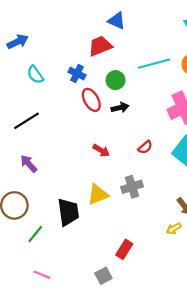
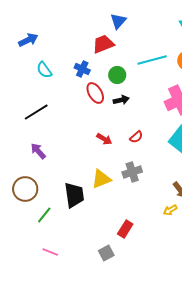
blue triangle: (117, 21) -> (118, 21), turned 48
red semicircle: (145, 147) -> (136, 137), moved

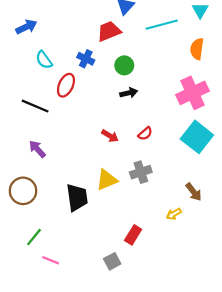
cyan line: (152, 60) -> (162, 25), moved
red ellipse: (95, 93) -> (66, 85), moved, turned 55
black line: (36, 112) -> (35, 106), turned 55
yellow arrow: (170, 210) -> (174, 214), moved
green line: (44, 215) -> (34, 237), moved

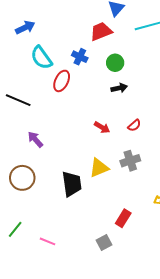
cyan semicircle: (44, 60) -> (41, 58), size x1.4
black line: (35, 106) -> (18, 100), moved
green line: (34, 237) -> (15, 229), moved

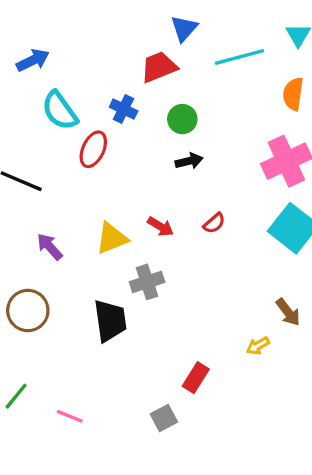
gray cross: (130, 161) -> (147, 282), moved
yellow triangle: (99, 168) -> (112, 238), moved

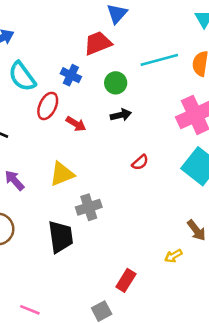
cyan line: (239, 57) -> (159, 60), moved
red arrow: (160, 227) -> (76, 124), moved

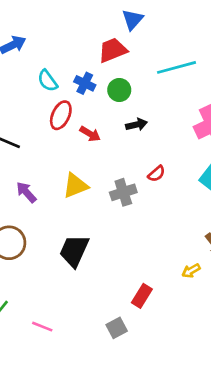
cyan semicircle: (22, 76) -> (48, 81), moved, size x0.7
green circle: (116, 83) -> (119, 90), moved
gray cross: (89, 207) -> (123, 192), moved
black trapezoid: (61, 237) -> (74, 251), turned -148

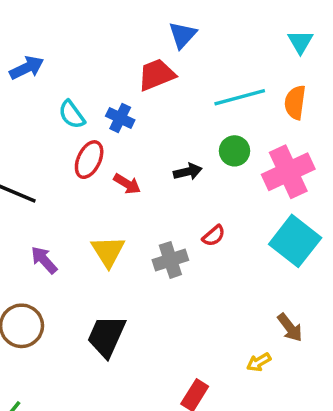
green circle: (119, 90) -> (234, 151), moved
yellow triangle: (75, 186) -> (108, 251), turned -40

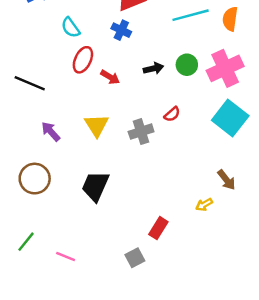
blue cross: (120, 118) -> (121, 30), moved
green circle: (234, 151) -> (187, 65), moved

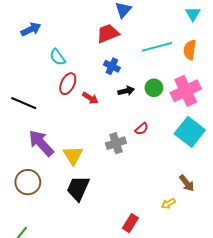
blue cross: (121, 30) -> (112, 66), moved
yellow triangle: (97, 125) -> (73, 155), moved
purple arrow: (51, 132) -> (41, 143), size x1.6

